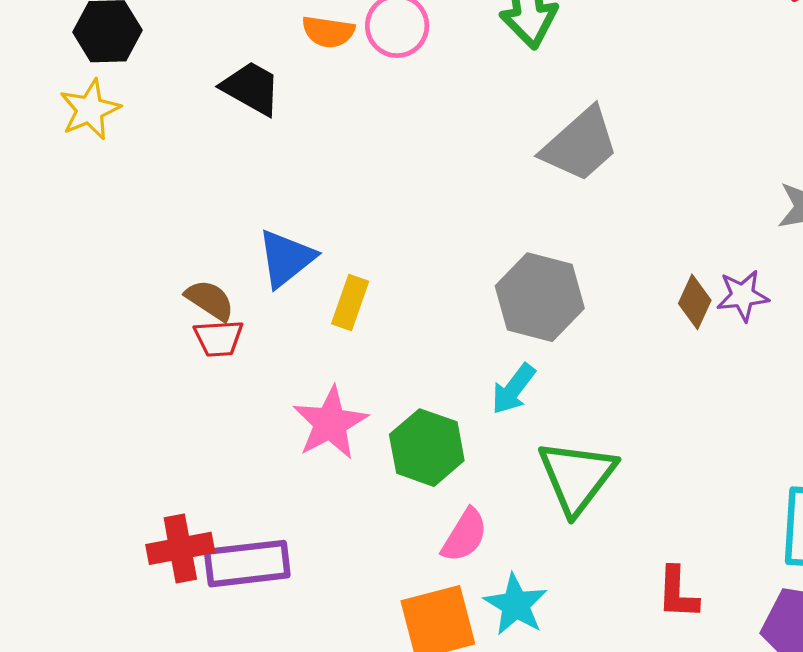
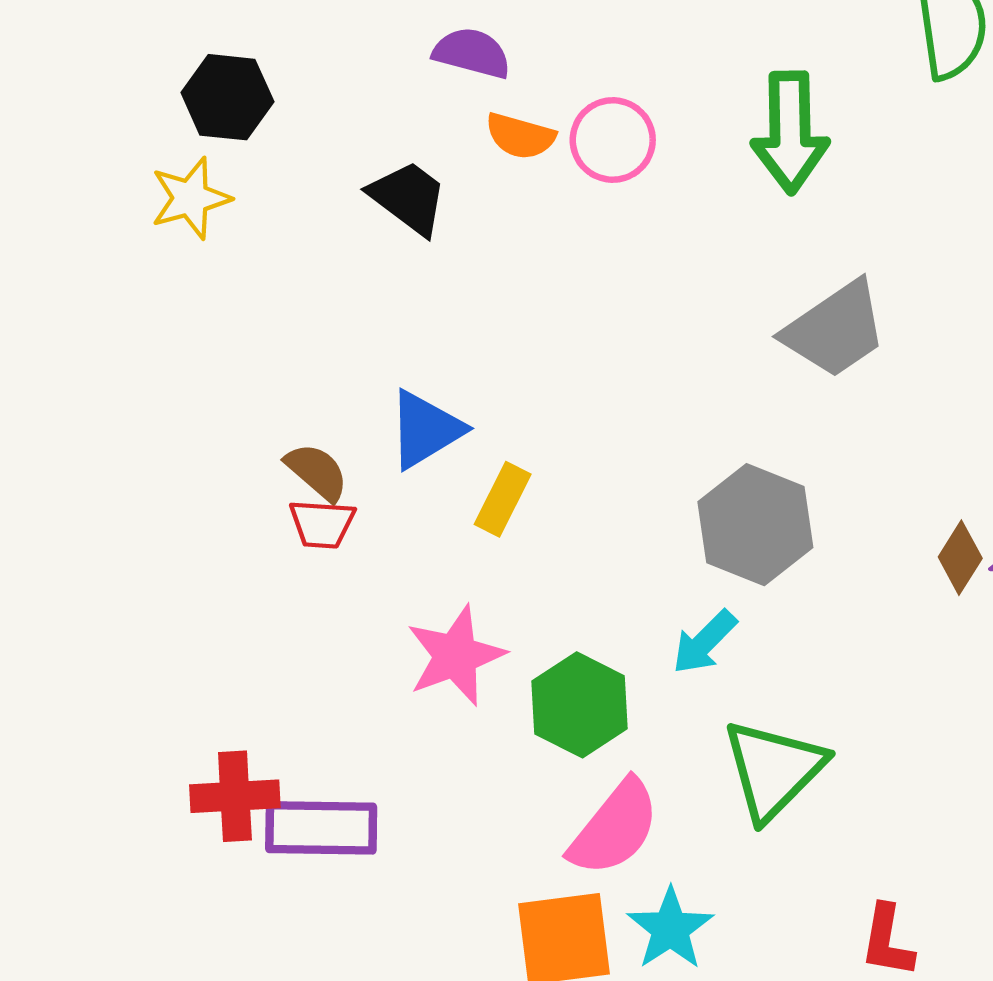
pink semicircle: (465, 535) -> (614, 828), size x1.4

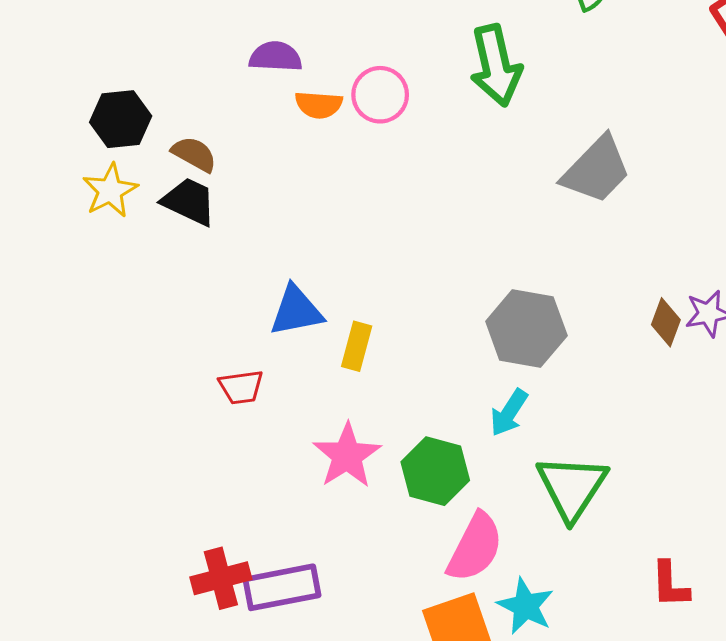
black trapezoid: (408, 198) -> (189, 202), moved
gray trapezoid: (835, 329) -> (596, 170), moved
blue triangle: (425, 429) -> (296, 311), turned 32
brown semicircle: (317, 472) -> (194, 154), moved

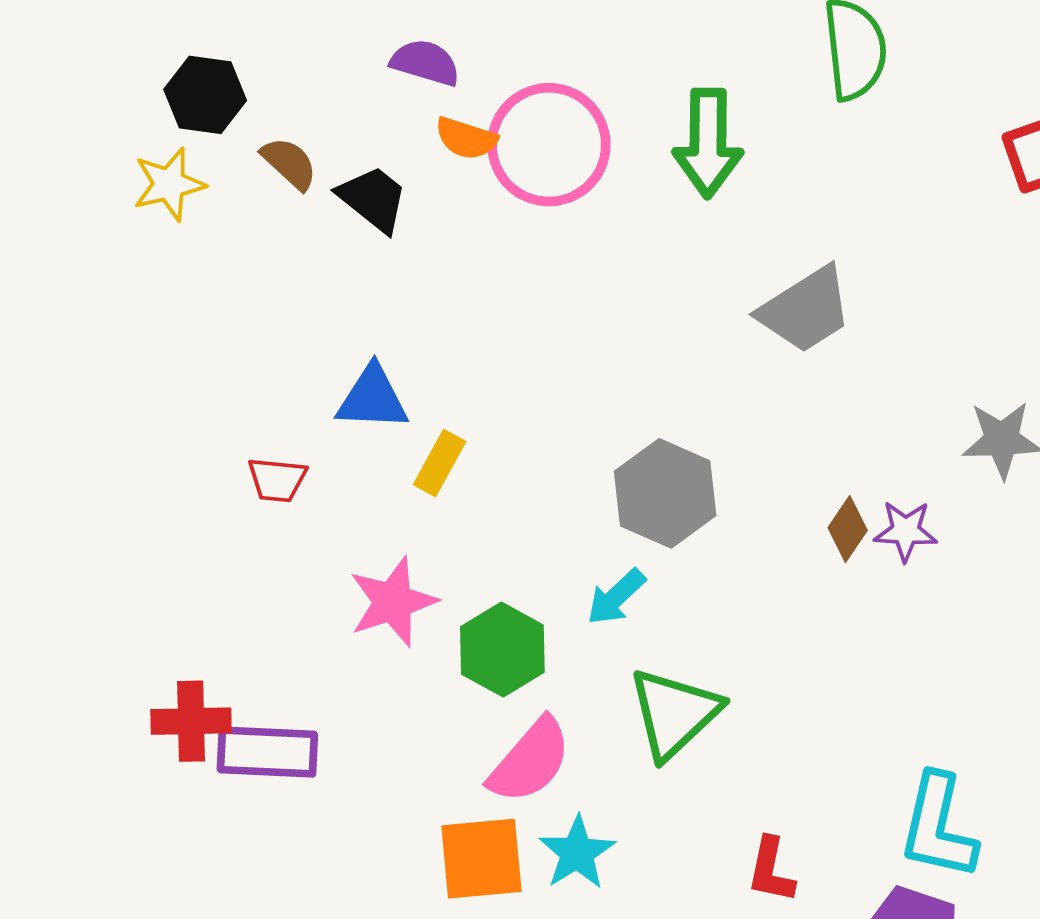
pink circle: (380, 95) -> (549, 145), size x1.6
black trapezoid: (189, 202) -> (373, 199), moved

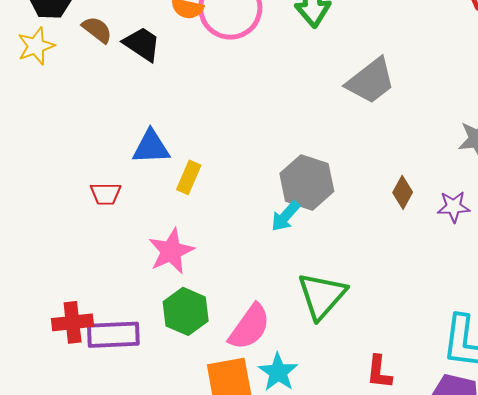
purple star: (906, 531) -> (454, 207), moved
cyan arrow: (616, 597) -> (285, 216), moved
green hexagon: (502, 650) -> (186, 311), moved

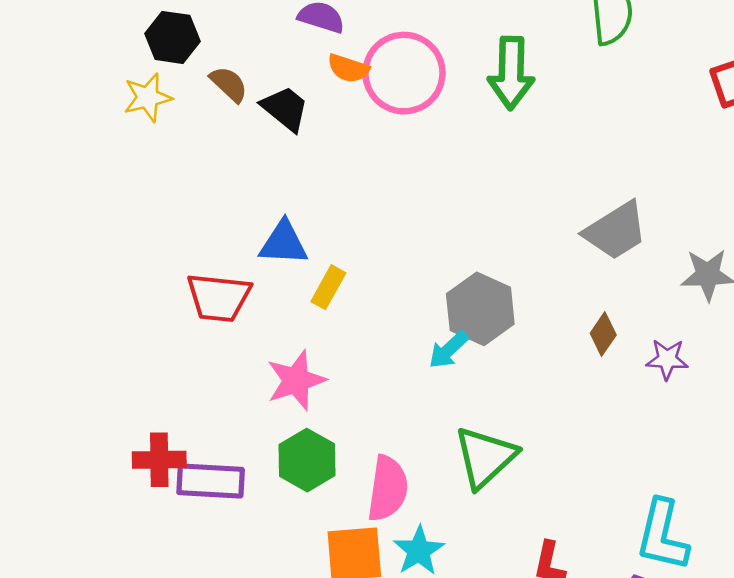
gray trapezoid: (371, 81) -> (616, 231), moved
red trapezoid: (106, 194) -> (219, 297), size x1.6
pink semicircle: (249, 327) -> (388, 488), turned -33

